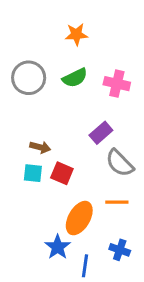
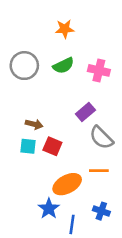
orange ellipse: (79, 218) -> (67, 184), turned 32

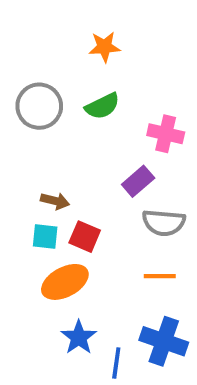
pink cross: (99, 70) -> (166, 134), moved
gray semicircle: (101, 138) -> (164, 223), turned -40
orange ellipse: (67, 184) -> (65, 282), moved
blue cross: (101, 211) -> (164, 341), size x1.6

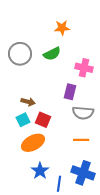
orange star: (104, 47) -> (62, 28), moved
purple rectangle: (138, 181) -> (70, 92), turned -35
cyan square: (45, 237) -> (23, 120), turned -32

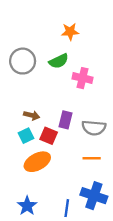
pink cross: (84, 68) -> (83, 78), moved
purple rectangle: (70, 92) -> (66, 120), moved
blue star: (40, 171) -> (27, 206), moved

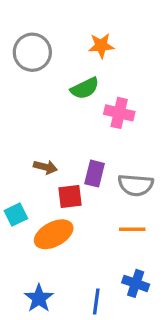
gray circle: (23, 61) -> (32, 52), moved
cyan square: (26, 136) -> (16, 215), moved
red square: (49, 136) -> (70, 197), turned -30
blue cross: (94, 196) -> (136, 283), size x0.7

